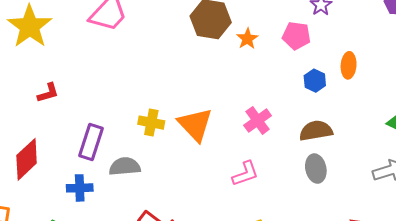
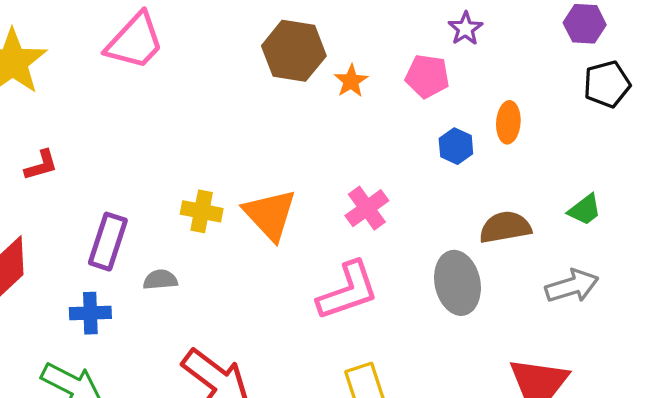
brown semicircle: (316, 131) -> (505, 227), moved
gray semicircle: (125, 166) -> (160, 280), size x0.7
gray ellipse: (316, 169) -> (457, 283), size x1.4
pink L-shape: (245, 174) -> (348, 291), size x1.5

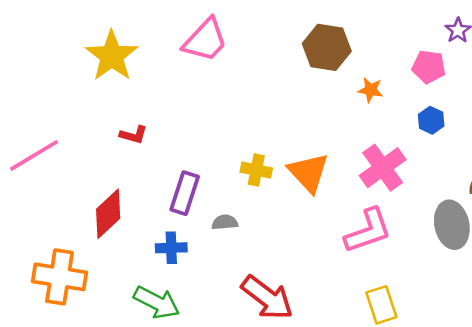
orange star: (351, 81) -> (370, 90), moved, turned -30
blue hexagon: (456, 146) -> (431, 120), moved
red L-shape: (41, 165) -> (134, 135), turned 32
pink cross: (367, 208) -> (383, 168), size x1.4

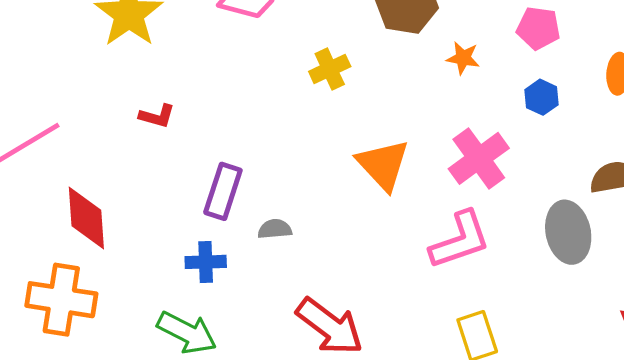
yellow cross: (256, 170) -> (330, 69), moved, turned -36
red diamond: (108, 214) -> (86, 218), moved, turned -51

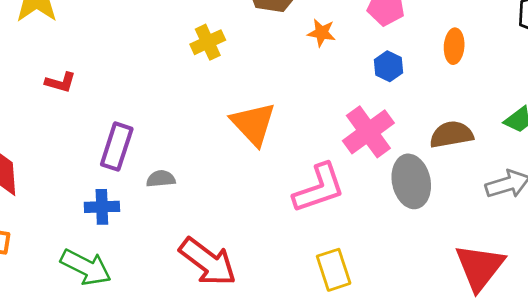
pink cross: (479, 158) -> (368, 132), moved

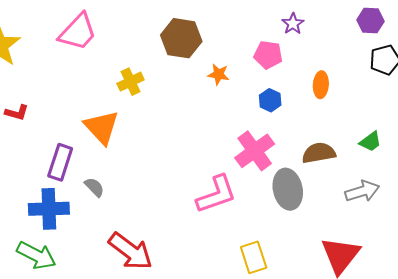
orange triangle: (253, 124) -> (102, 127), moved
gray semicircle: (161, 179) -> (94, 187), turned 50
blue cross: (102, 207) -> (49, 209), size x1.5
yellow rectangle: (334, 270) -> (254, 257), moved

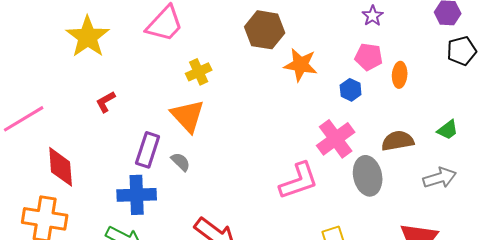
pink pentagon: (268, 55) -> (369, 57), moved
orange star: (218, 74) -> (301, 65), size x1.6
yellow cross: (131, 82) -> (199, 72), moved
red L-shape: (17, 113) -> (106, 102), turned 135
gray semicircle: (94, 187) -> (181, 162), moved

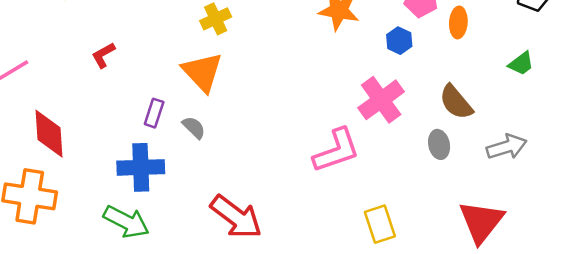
green trapezoid: (448, 130) -> (521, 64), moved
brown semicircle: (398, 141) -> (456, 102), turned -120
purple rectangle: (148, 150) -> (154, 113), size x0.7
gray ellipse: (368, 176) -> (439, 144), moved, size x0.6

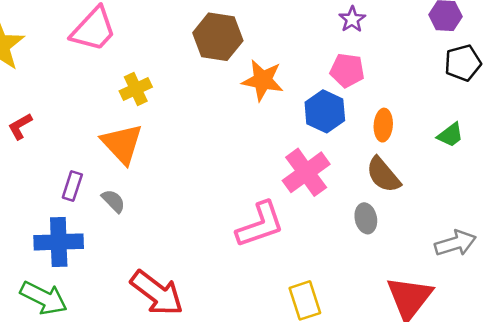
orange ellipse: (458, 22) -> (383, 125), moved
blue hexagon: (399, 41) -> (325, 111), size x1.5
gray arrow: (507, 147) -> (455, 243), moved

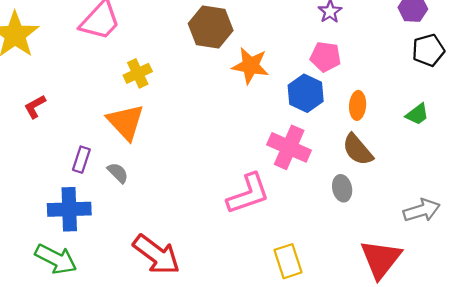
pink cross: (306, 172) -> (289, 147), turned -30

